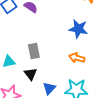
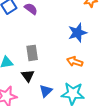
blue star: (78, 29) -> (77, 33), turned -30

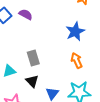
orange arrow: (75, 62) -> (77, 60), turned 56

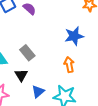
gray rectangle: (33, 58) -> (27, 53), turned -35

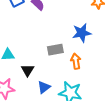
gray rectangle: (27, 53) -> (55, 50), moved, turned -63

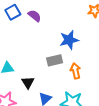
blue star: (82, 33) -> (69, 40), moved

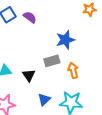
black triangle: (28, 82) -> (29, 75), moved

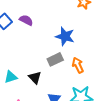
blue star: (65, 40) -> (65, 36), turned -30

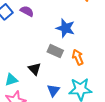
gray rectangle: (55, 59) -> (55, 51), turned 49
cyan triangle: (11, 77) -> (11, 80), moved

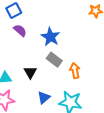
purple semicircle: (27, 11) -> (20, 30), moved
blue star: (65, 28) -> (50, 37), moved

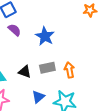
gray rectangle: (54, 60) -> (47, 68), moved, turned -49
black triangle: (30, 72) -> (25, 72), turned -40

